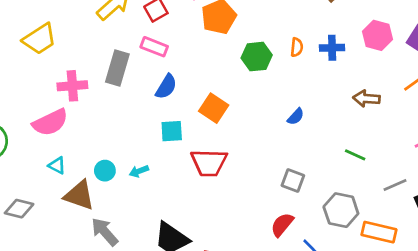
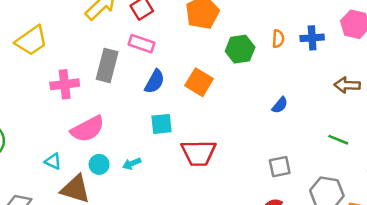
orange square: (214, 108) -> (199, 82), moved
pink semicircle: (50, 122) -> (88, 129), moved
gray square: (293, 181) -> (280, 167), turned -30

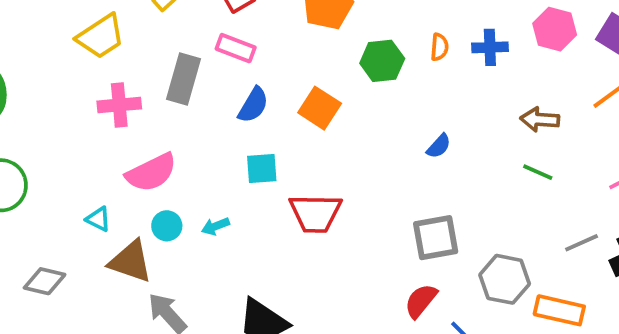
yellow trapezoid: (31, 41) -> (101, 36), moved
green line: (338, 140) -> (538, 172), moved
gray square: (280, 167) -> (436, 238), size x1.4

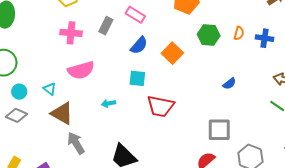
gray rectangle: (183, 79) -> (106, 26), size x0.7
cyan circle: (167, 226) -> (19, 92), moved

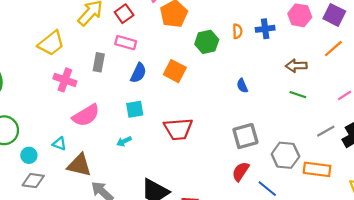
pink cross: (71, 33) -> (65, 80), turned 30
cyan square: (137, 78) -> (135, 109), moved
blue semicircle: (229, 84) -> (242, 86), turned 120

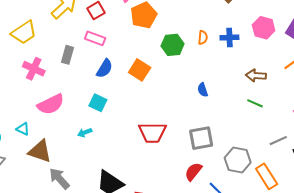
cyan square: (135, 109) -> (98, 103), turned 30
red trapezoid: (178, 129) -> (152, 133), moved
orange rectangle: (317, 169) -> (267, 176), turned 45

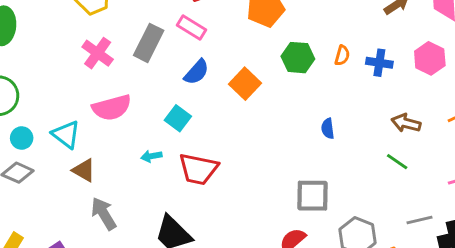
gray rectangle: (68, 55) -> (149, 43), size x1.4
cyan triangle: (23, 129) -> (66, 134), size x1.5
red trapezoid: (152, 133) -> (198, 169), moved
brown triangle: (40, 151) -> (84, 170), size x0.7

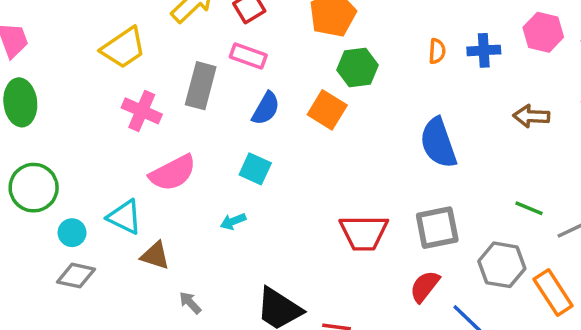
green hexagon: (298, 58) -> (357, 68), moved
blue semicircle: (328, 129) -> (438, 143), size x2.0
green line: (397, 162) -> (529, 208), moved
red trapezoid: (198, 169) -> (364, 233), moved
gray arrow: (104, 214) -> (190, 303), size x0.6

